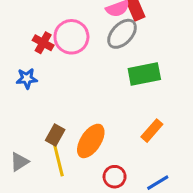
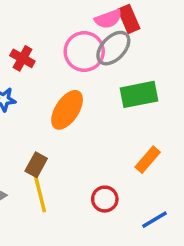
pink circle: (71, 37) -> (84, 52), moved
orange ellipse: (91, 141) -> (67, 110), moved
red circle: (115, 177) -> (105, 199), moved

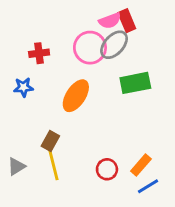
red cross: (22, 58) -> (39, 53), turned -36
orange rectangle: (148, 160) -> (141, 165), moved

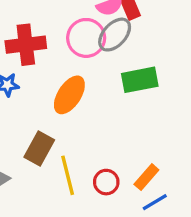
red cross: (39, 53) -> (26, 45), size x1.6
brown rectangle: (50, 141) -> (39, 149), size x1.4
yellow line: (53, 164) -> (68, 175), moved

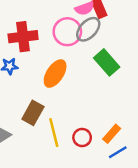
green rectangle: (140, 80) -> (107, 62), turned 60

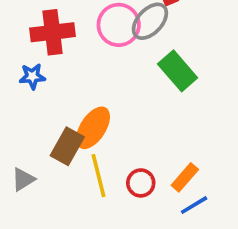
orange ellipse: (55, 74) -> (93, 128), moved

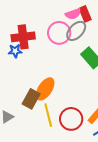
blue star: (32, 76) -> (15, 51), moved
red circle: (141, 183) -> (71, 119), size x1.5

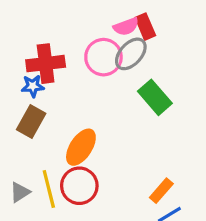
brown rectangle: (31, 99) -> (31, 121), moved
yellow line: (48, 115) -> (49, 189), moved
red circle: (71, 119) -> (79, 186), moved

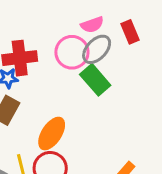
red rectangle: (145, 27) -> (130, 32), moved
green rectangle: (155, 97) -> (95, 80), moved

